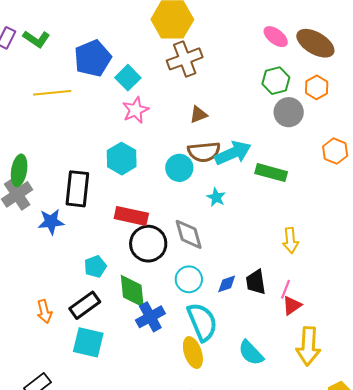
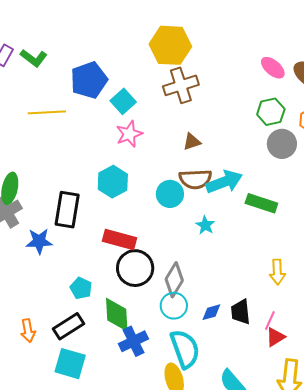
gray diamond: (189, 234) -> (174, 280), moved, turned 44
cyan pentagon: (95, 267) -> (81, 288), turned -30

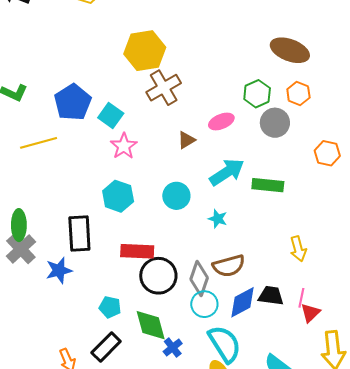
pink ellipse: (273, 68) -> (221, 121), moved, turned -50
brown semicircle: (195, 179) -> (229, 266), moved
blue diamond: (211, 312) -> (242, 302), size x1.6
black trapezoid: (241, 312) -> (271, 296), turned 116
blue cross: (133, 341) -> (173, 348), size x0.7

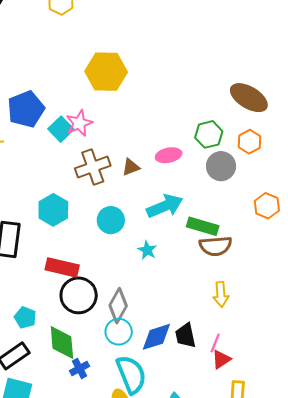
brown cross: (164, 88) -> (93, 167), moved
pink star: (124, 146) -> (79, 123), moved
brown semicircle: (229, 266) -> (216, 246), moved
black trapezoid: (271, 296) -> (185, 335), turned -120

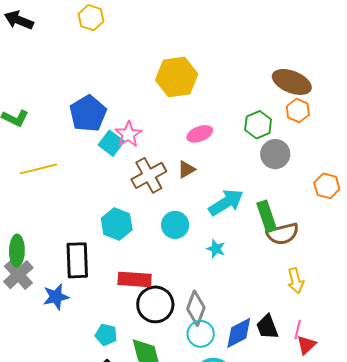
yellow hexagon: (106, 72) -> (177, 77), moved
blue pentagon: (26, 109) -> (88, 113), moved
orange hexagon: (249, 142) -> (298, 110), moved
pink ellipse: (169, 155) -> (200, 134), moved
green rectangle: (203, 226) -> (267, 216), turned 64

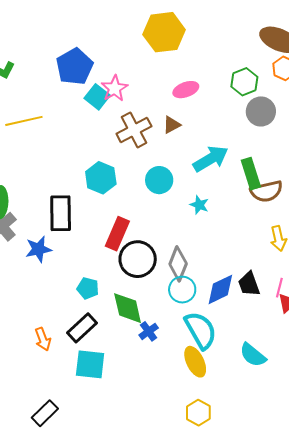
red rectangle: (135, 279) -> (117, 234), turned -72

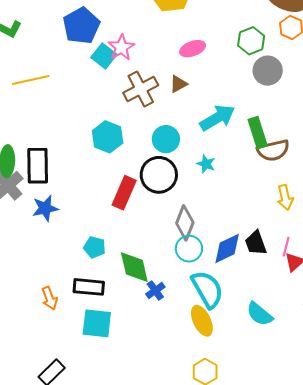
black rectangle: (61, 213) -> (38, 166), moved
black circle: (138, 259) -> (159, 175), moved
black rectangle: (82, 328) -> (89, 287), turned 48

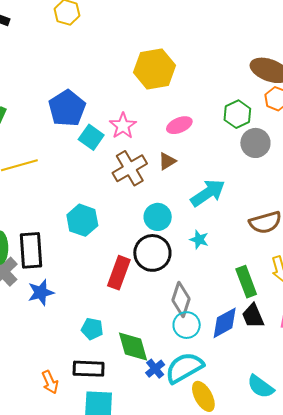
pink star: (121, 47) -> (123, 126), moved
green rectangle: (258, 133) -> (246, 282), moved
cyan hexagon: (108, 137) -> (82, 220), moved
cyan semicircle: (207, 289) -> (184, 368), moved, turned -87

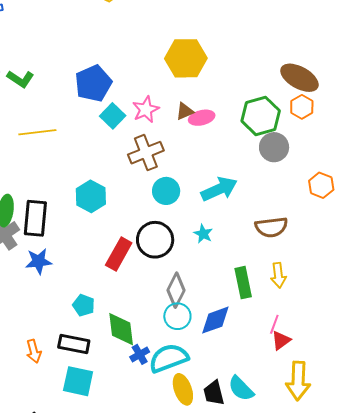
green hexagon: (237, 114) -> (261, 116), size x1.4
brown triangle: (167, 161) -> (185, 111), moved
cyan circle: (158, 217) -> (166, 191), moved
black trapezoid: (253, 316) -> (214, 393), moved

